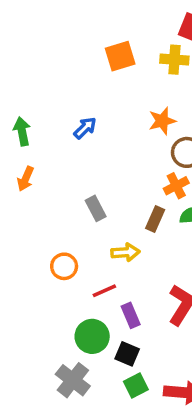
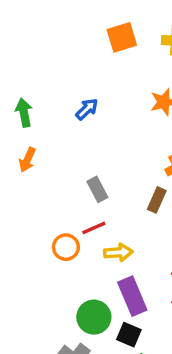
yellow arrow: (125, 252) -> (118, 252), moved
red line: (104, 291) -> (94, 228), moved
purple rectangle: (131, 315) -> (132, 296), size x1.5

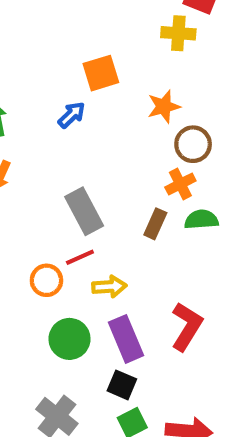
orange square: (122, 37) -> (101, 73), moved
gray rectangle: (97, 189) -> (84, 211), size x1.5
green circle: (94, 317) -> (69, 339), moved

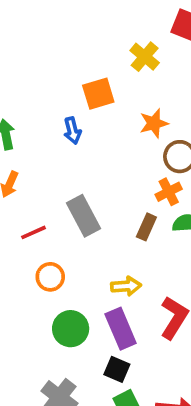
yellow cross: (178, 33) -> (145, 57), moved, turned 36
blue arrow: (72, 115) -> (72, 131), turned 120
red line: (80, 257) -> (34, 232), moved
yellow arrow: (109, 287) -> (126, 286), moved

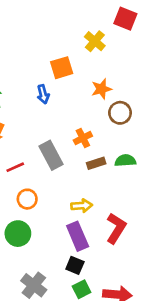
orange cross: (169, 192) -> (83, 138), moved
brown rectangle: (146, 227) -> (96, 163), turned 48
green circle: (71, 329) -> (18, 234), moved

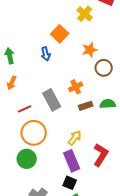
orange square: (62, 68) -> (60, 34), turned -30
orange circle: (27, 199) -> (34, 133), size x1.6
yellow arrow: (82, 206) -> (75, 138), turned -49

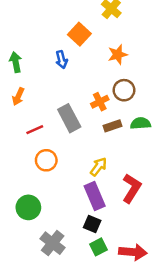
brown circle: (104, 68) -> (124, 90), moved
orange circle: (34, 133) -> (46, 160), size x0.7
green circle: (27, 159) -> (28, 207), moved

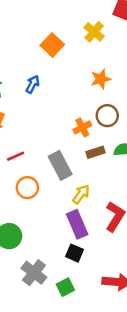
orange square: (79, 34) -> (52, 45), moved
blue arrow: (62, 60) -> (33, 84), moved, turned -138
gray rectangle: (69, 118) -> (60, 165), moved
green square: (98, 247) -> (65, 287), moved

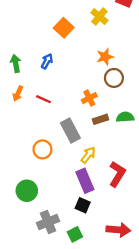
brown circle: (107, 116) -> (114, 78), moved
red line: (16, 156) -> (44, 99), moved, turned 48
gray cross: (34, 273) -> (48, 222), turned 30

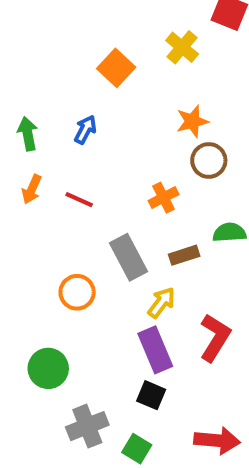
brown rectangle: (101, 119) -> (184, 255), moved
green square: (75, 234) -> (137, 449), turned -32

